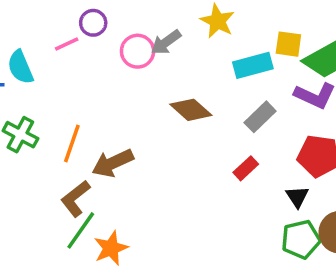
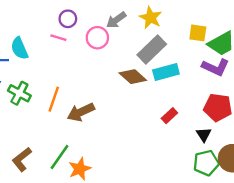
gray arrow: (166, 42) -> (116, 20), moved
pink line: (67, 44) -> (58, 38), moved, turned 42
cyan rectangle: (253, 65) -> (166, 72), moved
gray rectangle: (260, 117) -> (152, 50), moved, size x1.4
brown L-shape: (75, 199) -> (22, 159), moved

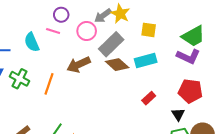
yellow star: (151, 18) -> (120, 14), moved
yellow square: (198, 33) -> (149, 30), moved
cyan semicircle: (19, 48) -> (32, 42), moved
gray rectangle: (152, 50) -> (111, 44), moved
brown arrow: (81, 112) -> (78, 65), moved

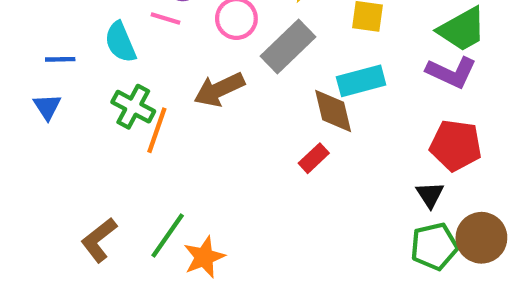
brown diamond: (117, 65) -> (333, 111), moved, turned 35
green cross: (20, 79) -> (133, 107), moved
red rectangle: (149, 98) -> (314, 158), moved

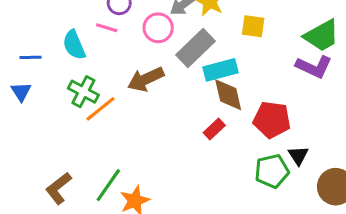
cyan rectangle: (361, 81) -> (220, 70), moved
orange line: (157, 130) -> (101, 109), turned 32
red pentagon: (456, 145) -> (272, 120), moved
green pentagon: (434, 246) -> (272, 171), moved

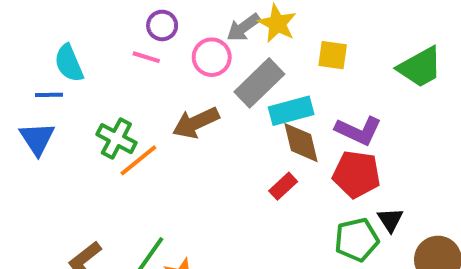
cyan semicircle: (74, 45) -> (69, 63), moved
purple L-shape: (314, 67) -> (359, 131), moved
blue triangle: (21, 92) -> (37, 139), size x1.4

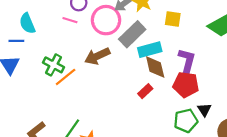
pink circle: (212, 57) -> (106, 20), size x1.4
purple L-shape: (359, 131) -> (187, 61), turned -100

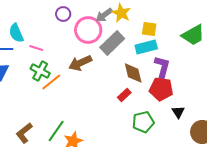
pink line: (70, 20) -> (36, 48), moved
cyan rectangle: (150, 50) -> (146, 47), moved
green pentagon: (186, 121) -> (143, 122), moved

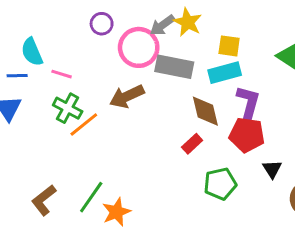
gray rectangle: (112, 43) -> (174, 67), turned 55

